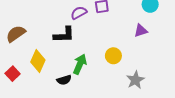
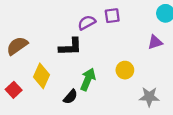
black semicircle: (64, 80) -> (70, 97), turned -32
gray star: (135, 80) -> (149, 97), turned 30

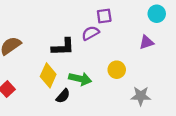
purple semicircle: (87, 23) -> (90, 33), moved
yellow diamond: (41, 76) -> (48, 75), moved
green arrow: (88, 79) -> (80, 79), turned 80

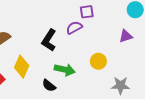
black L-shape: (63, 47) -> (49, 40), turned 125
yellow diamond: (48, 75) -> (22, 67), moved
black semicircle: (63, 96) -> (49, 85), turned 88

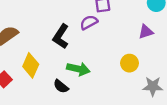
yellow circle: (98, 61) -> (129, 63), moved
gray star: (120, 85) -> (153, 86), moved

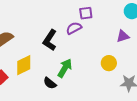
yellow diamond: (31, 65) -> (24, 65), turned 40
green arrow: (78, 69) -> (65, 68), turned -72

